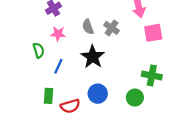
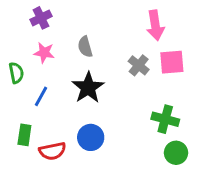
gray cross: (112, 28) -> (139, 65), moved
green circle: (135, 98) -> (176, 153), moved

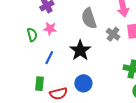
gray semicircle: (85, 47) -> (89, 18), moved, size x1.5
green semicircle: (16, 73) -> (32, 35), moved

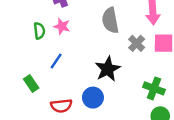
black star: (80, 50) -> (108, 69), moved
green rectangle: (39, 84) -> (31, 83), moved, turned -48

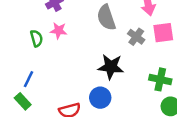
blue line: (56, 61) -> (29, 79), moved
black star: (108, 69) -> (111, 67), turned -30
green rectangle: (31, 83) -> (23, 101), moved

